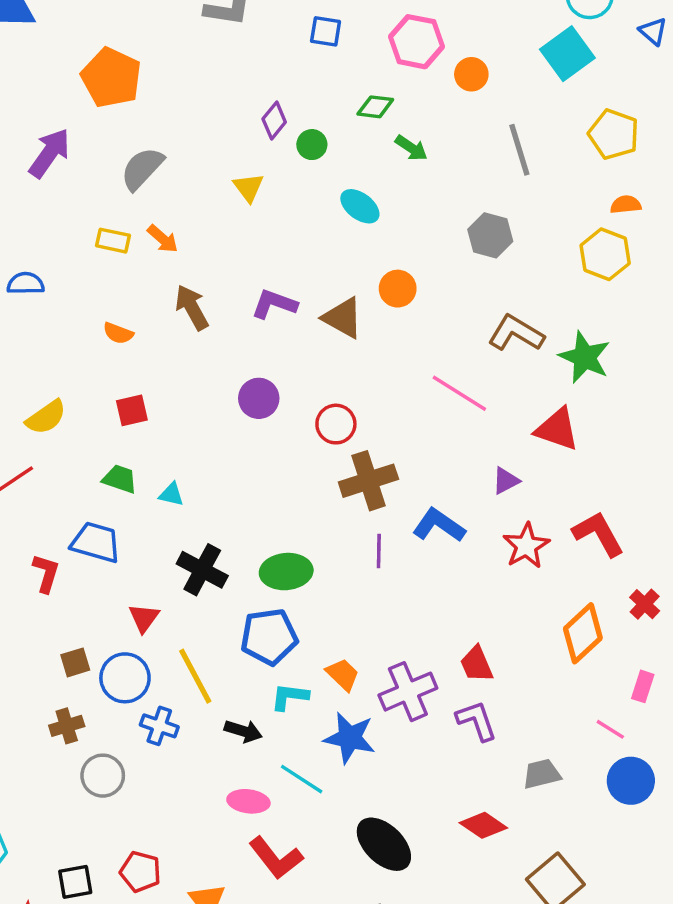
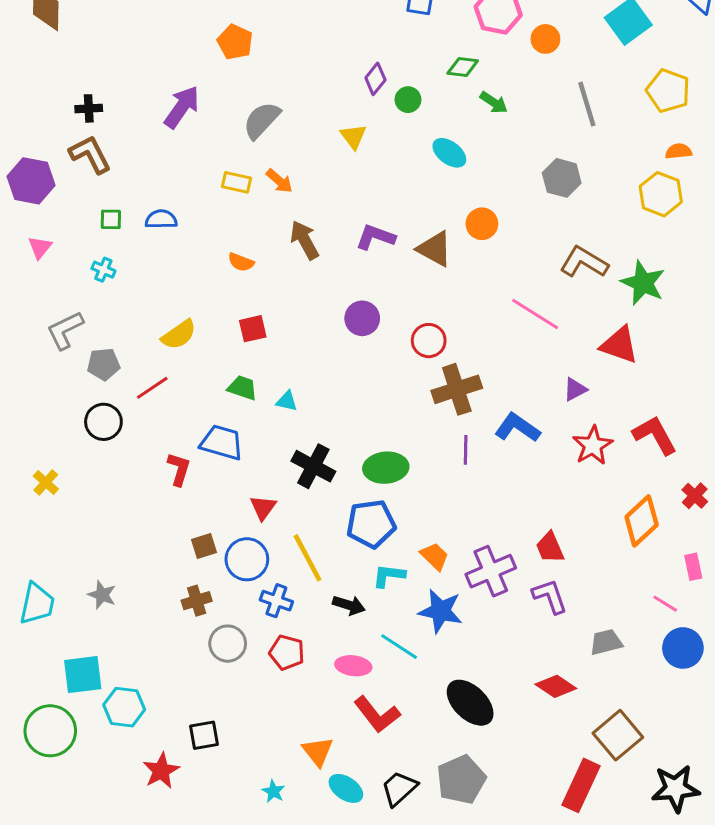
orange pentagon: (111, 78) -> (235, 42), size x0.7
pink rectangle: (643, 686) -> (693, 567), turned -30
red pentagon: (140, 872) -> (287, 652), moved

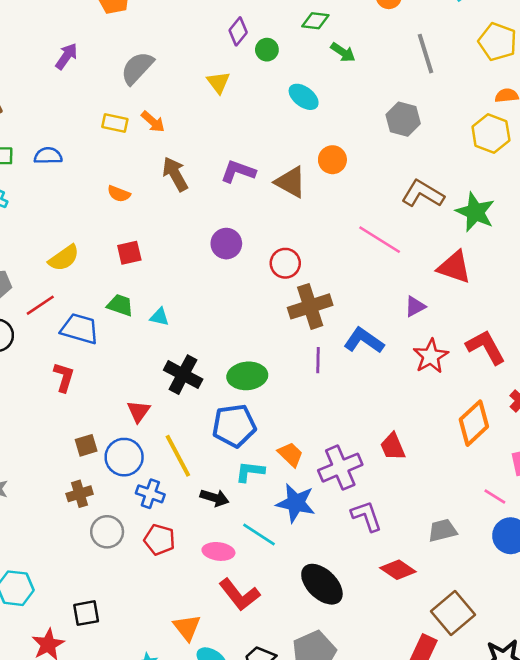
purple arrow: (182, 107) -> (66, 56), size x0.7
blue trapezoid: (222, 443) -> (80, 329), moved
purple L-shape: (550, 596) -> (366, 516), moved

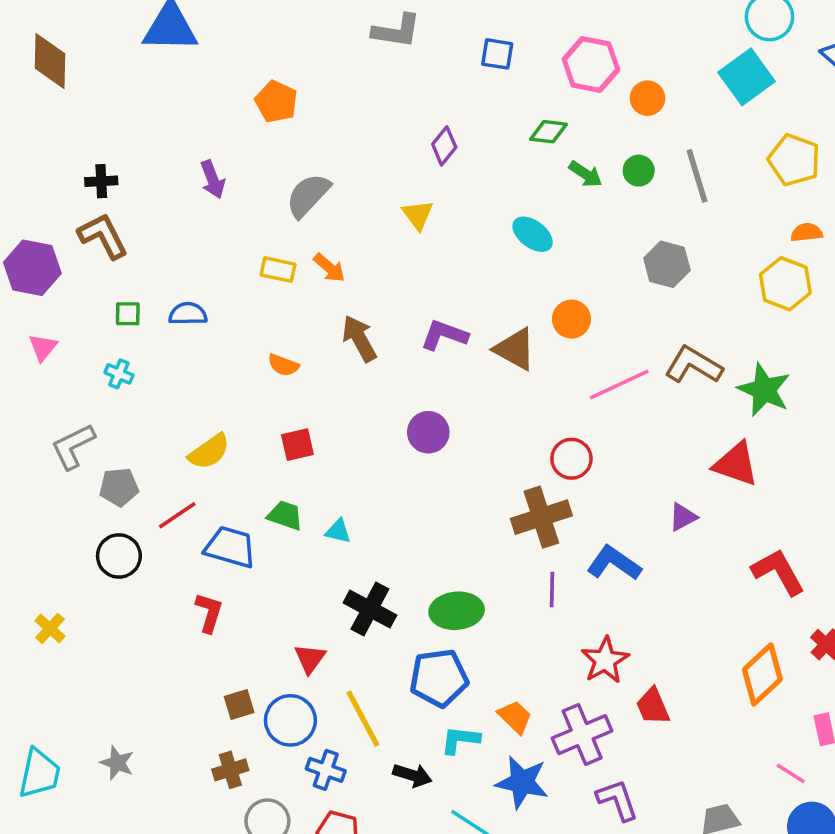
green circle: (267, 50) -> (639, 171), moved
purple arrow: (66, 56) -> (213, 179), turned 124
pink line: (380, 240) -> (619, 384), moved, turned -57
red circle: (285, 263) -> (571, 459), moved
red star: (431, 356) -> (605, 660), moved

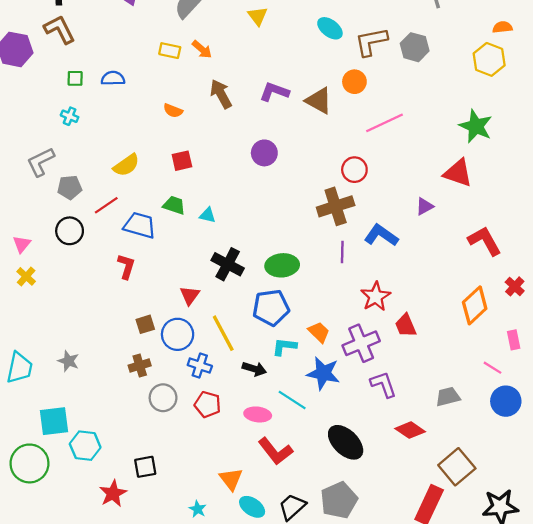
pink triangle: (43, 347) -> (22, 244), moved
brown L-shape: (693, 365) -> (371, 42), moved, turned -42

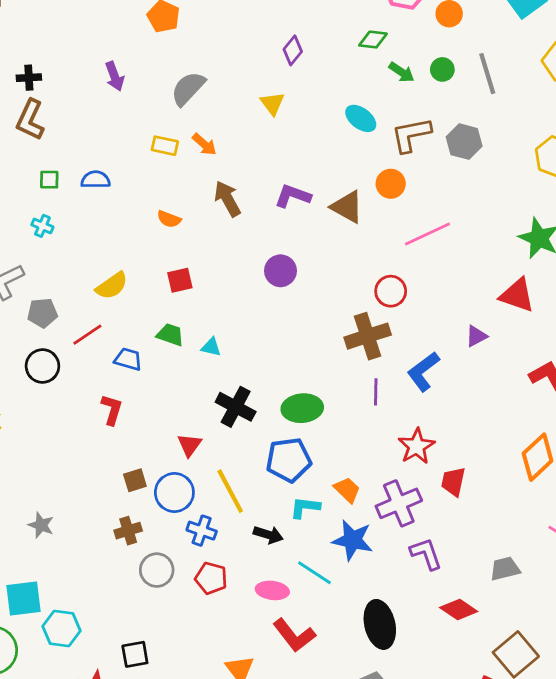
brown L-shape: (60, 29) -> (30, 120), turned -128
blue trapezoid: (140, 225) -> (128, 359), size x0.7
blue L-shape: (381, 235) -> (423, 371), turned -72
red trapezoid: (406, 325) -> (453, 482), turned 35
black ellipse: (346, 442) -> (380, 624), turned 33

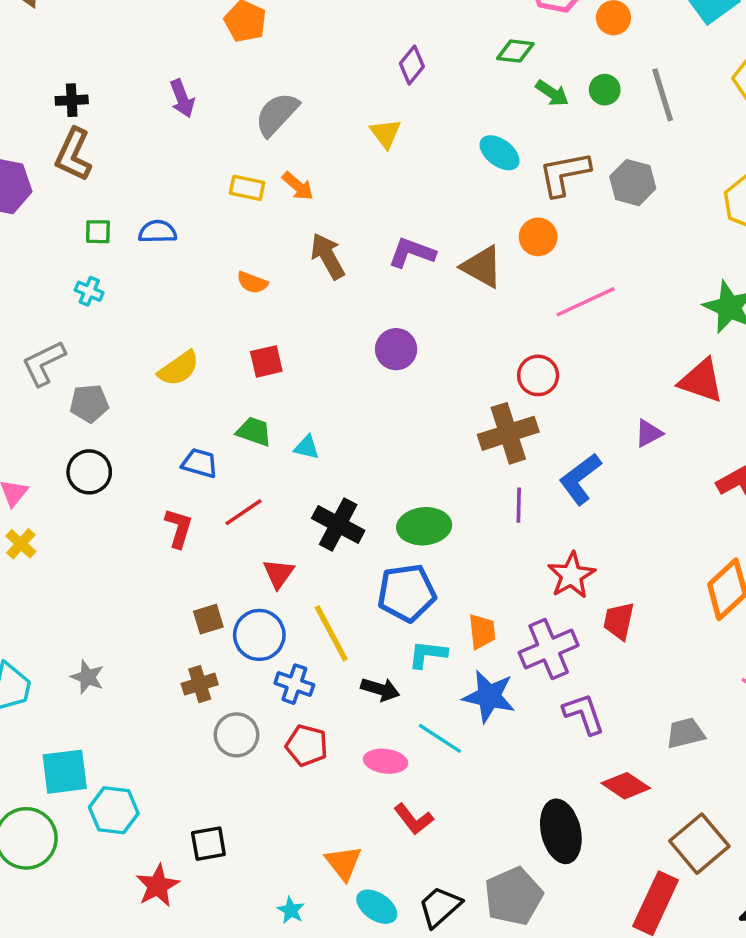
red line: (87, 335) -> (244, 512), moved
orange trapezoid: (347, 490) -> (482, 631), turned 40
black ellipse: (380, 624) -> (561, 831), moved
red L-shape: (294, 635) -> (414, 819), size x0.7

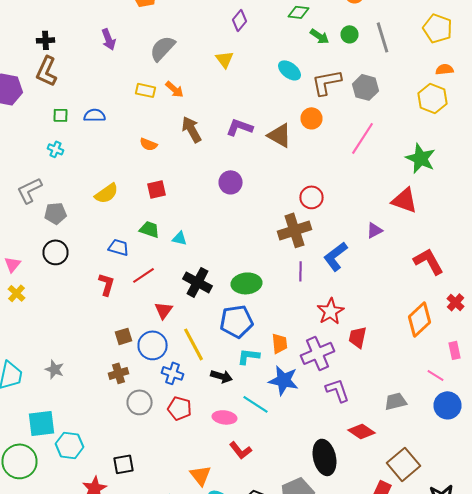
pink line: (585, 302) -> (362, 138), moved, turned -32

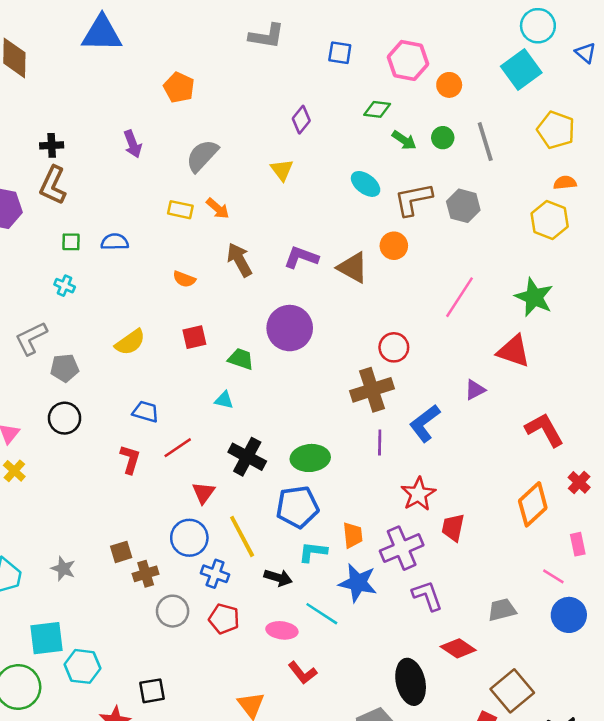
pink line: (362, 138) -> (459, 297), moved
purple circle: (230, 182) -> (290, 328), size x1.5
green trapezoid: (150, 229) -> (241, 359), moved
brown square: (124, 336) -> (121, 552), moved

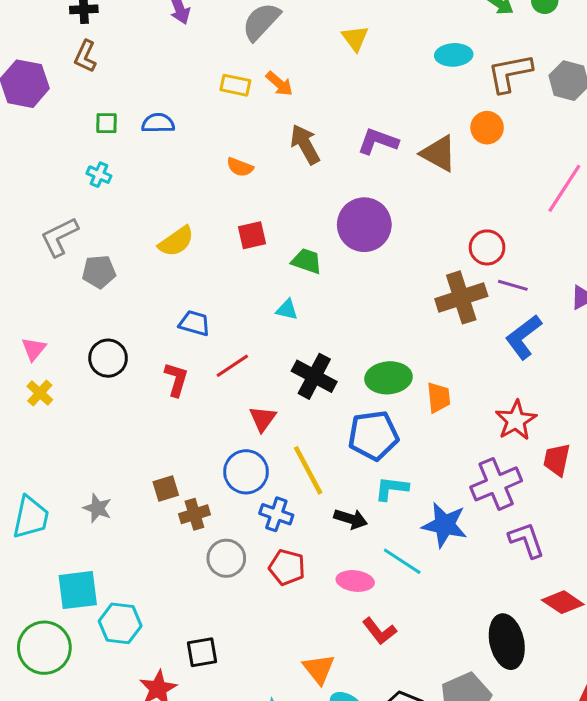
cyan ellipse: (366, 184) -> (454, 55), turned -40
brown L-shape: (53, 185) -> (85, 56), size x0.7
black circle: (65, 418) -> (108, 358), moved
purple line: (380, 443) -> (513, 285), moved, turned -75
orange trapezoid: (353, 535) -> (439, 398), moved

